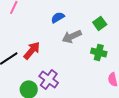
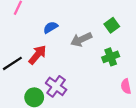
blue semicircle: (58, 17) -> (51, 27), moved
green cross: (99, 52) -> (111, 57), turned -35

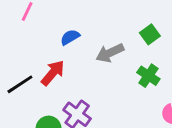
green cross: (111, 57) -> (148, 76), turned -35

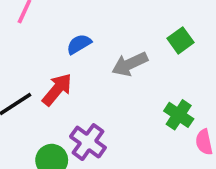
green cross: (148, 76) -> (179, 115), moved

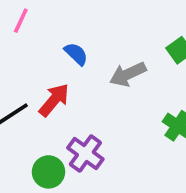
blue semicircle: (79, 44) -> (76, 54), turned 75

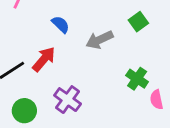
green circle: (48, 172) -> (24, 111), moved

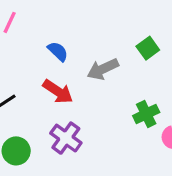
red arrow: (44, 59) -> (58, 92), moved, turned 84
green cross: (137, 79) -> (146, 114), turned 30

